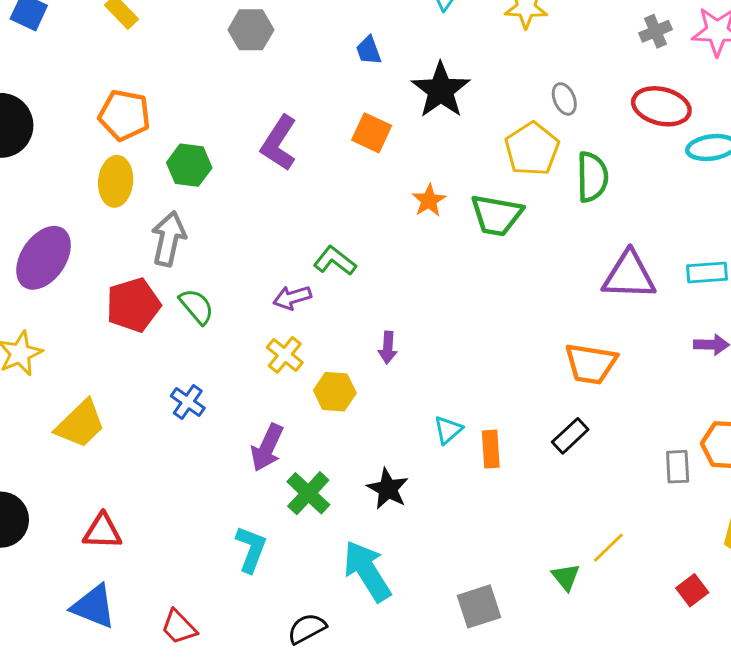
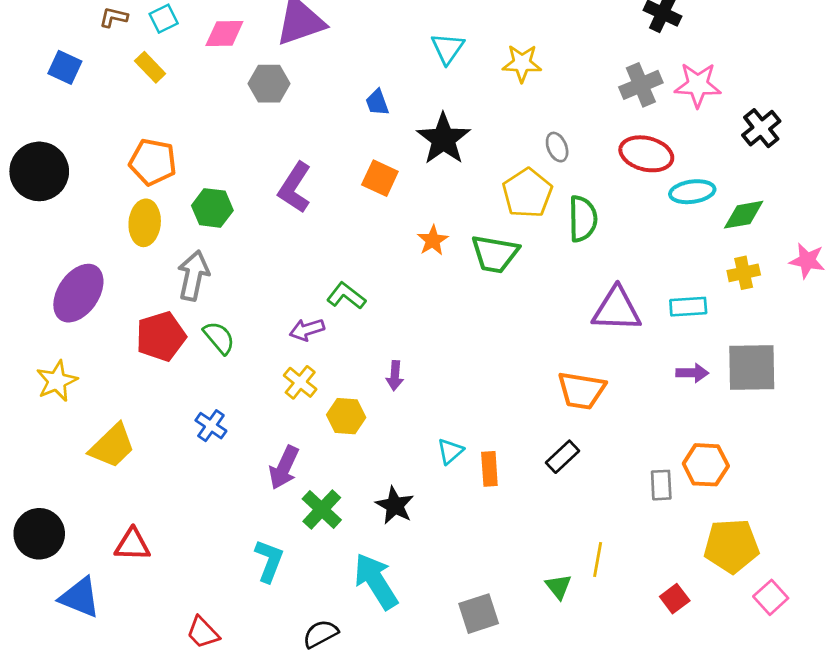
gray cross: (655, 31) -> (641, 85), size x1.4
yellow line: (608, 548) -> (598, 559), turned -36
blue triangle: (94, 606) -> (80, 597), moved

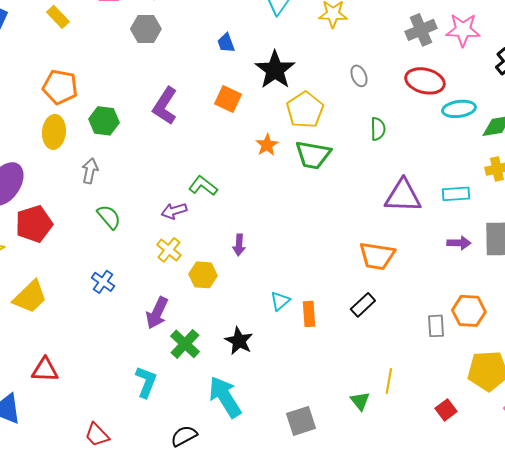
yellow pentagon: (527, 193) -> (305, 110), moved
green semicircle: (583, 219) -> (378, 129), size x0.7
gray arrow: (193, 276) -> (90, 171), size x0.7
red pentagon: (161, 336) -> (34, 224), moved

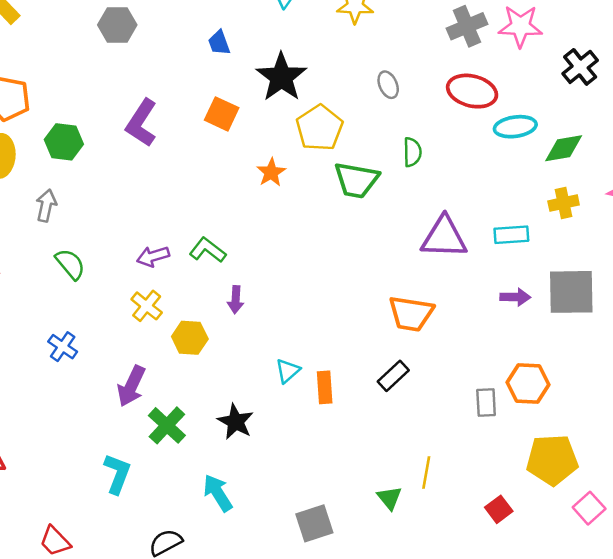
green trapezoid: (313, 155) -> (356, 180), moved
green L-shape: (203, 186) -> (208, 250), moved
cyan arrow: (225, 397) -> (218, 493), size x0.7

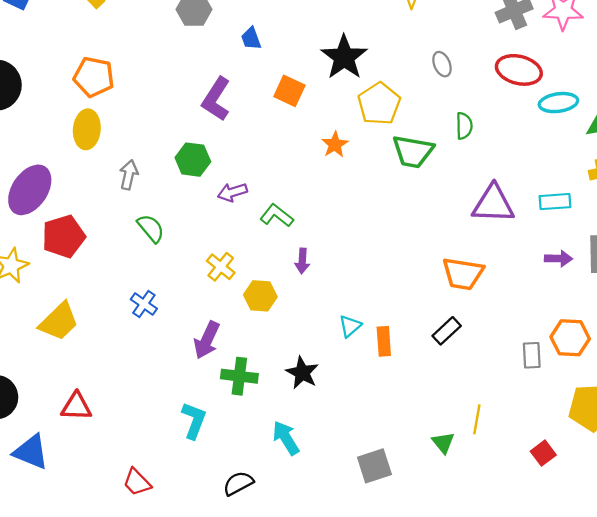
blue trapezoid: (219, 43) -> (251, 39), moved
green hexagon: (64, 142) -> (193, 160), moved
purple arrow: (153, 256) -> (232, 192), moved
green cross: (167, 425) -> (239, 376), turned -36

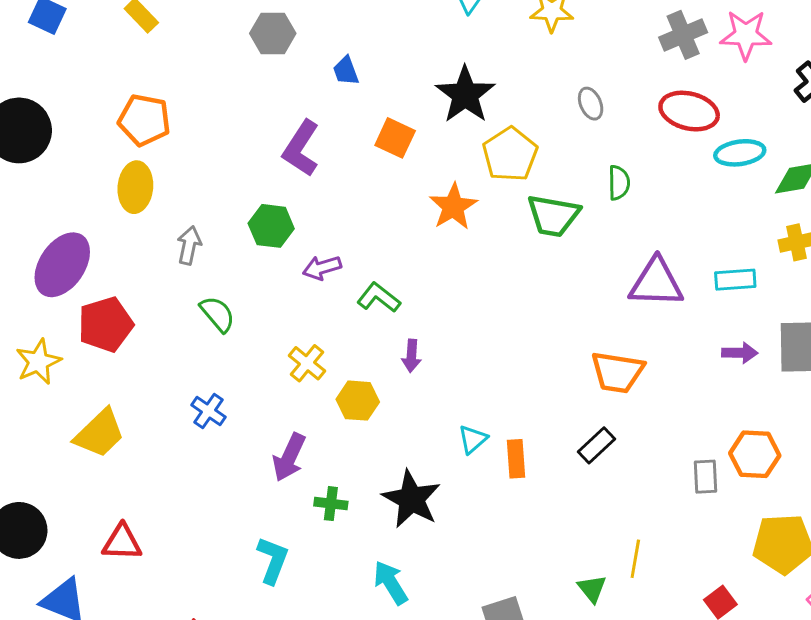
orange star: (335, 144) -> (453, 207), size x1.4
black star: (302, 373) -> (411, 499), size x1.4
green cross: (239, 376) -> (331, 504), size x0.7

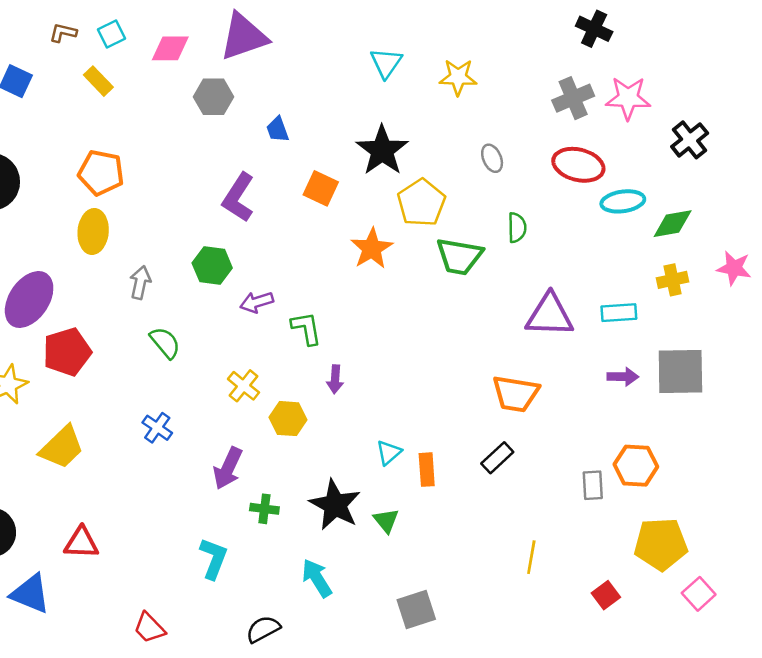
green L-shape: (379, 298) -> (306, 328), turned 42
green triangle: (592, 589) -> (386, 521), moved

